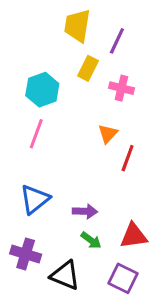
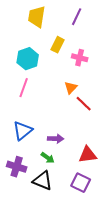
yellow trapezoid: (77, 26) -> (37, 17), moved
purple line: (117, 41) -> (77, 17), moved
red line: (128, 158) -> (84, 104), turned -66
green arrow: (91, 240) -> (48, 158), moved

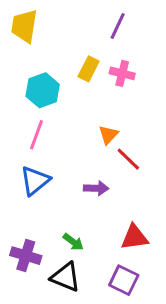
yellow trapezoid: (37, 17) -> (24, 26), moved
pink cross: (80, 58) -> (122, 73), moved
blue triangle: (23, 131) -> (35, 181), moved
purple arrow: (56, 139) -> (96, 188), moved

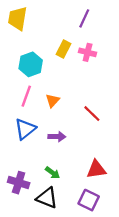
orange triangle: (108, 135) -> (53, 100), moved
purple arrow: (96, 188) -> (57, 137), moved

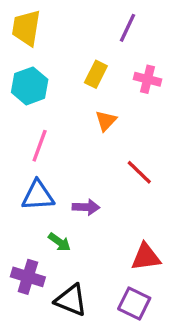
pink cross: (88, 52) -> (147, 79), moved
cyan hexagon: (31, 64) -> (30, 86), moved
orange triangle: (53, 100) -> (106, 121), moved
blue triangle: (25, 129) -> (38, 196), turned 35
green arrow: (53, 173) -> (59, 242), moved

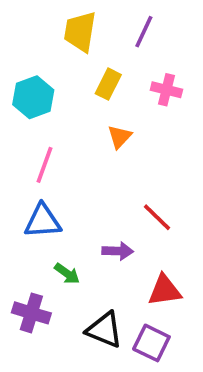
yellow trapezoid: (26, 28) -> (80, 32), moved
red line: (139, 172) -> (157, 217), moved
purple arrow: (86, 207) -> (118, 251), moved
black triangle: (71, 300) -> (105, 330), moved

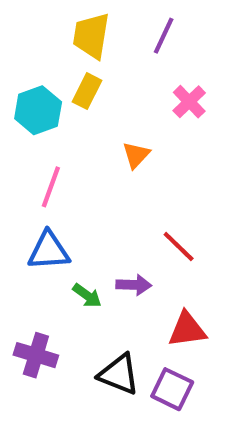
yellow rectangle: (108, 84) -> (87, 91), moved
pink cross: (166, 90) -> (189, 102), turned 32
green arrow: (67, 274) -> (87, 295), moved

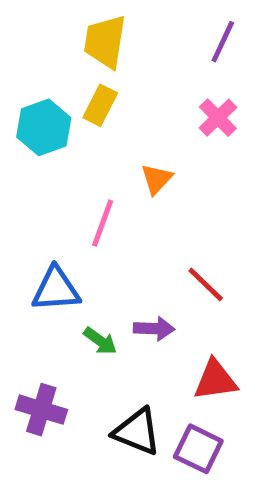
purple line: (164, 36) -> (223, 42), moved
pink line: (51, 187) -> (103, 223), moved

